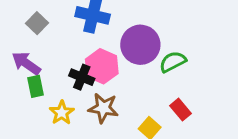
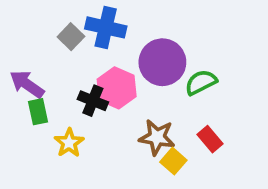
gray square: (37, 23) -> (71, 37), moved
brown star: (103, 108) -> (157, 137), moved

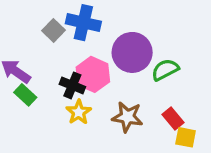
green rectangle: (38, 112) -> (25, 95), turned -35
yellow star: (69, 143) -> (79, 112), moved
yellow square: (173, 161) -> (186, 137), moved, turned -30

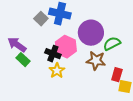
brown star: (127, 117) -> (96, 61), moved
red rectangle: (173, 118) -> (117, 75), turned 56

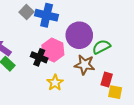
gray square: (41, 19) -> (27, 12), moved
yellow star: (57, 71) -> (55, 83), moved

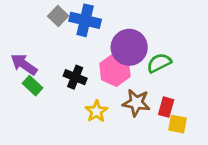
pink hexagon: (53, 50) -> (115, 70), moved
brown star: (85, 65) -> (136, 103), moved

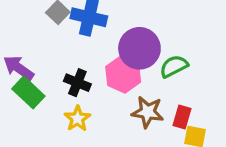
green rectangle: (32, 86) -> (28, 92), size x1.4
yellow star: (96, 111) -> (77, 119), moved

